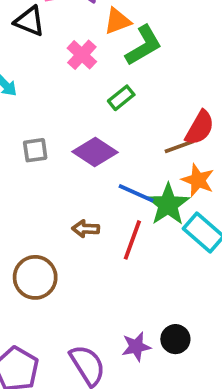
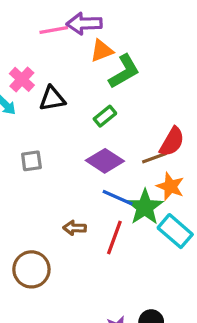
black triangle: (30, 21) -> (52, 99), moved, turned -32
pink cross: (82, 55) -> (22, 79), moved
purple diamond: (95, 152) -> (105, 161), moved

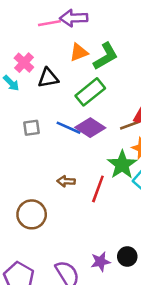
orange triangle: (102, 51) -> (79, 52), moved
green rectangle: (105, 116) -> (90, 92), size x1.6
blue line: (118, 198) -> (69, 128), moved

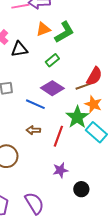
green rectangle: (90, 92) -> (52, 60), size x0.6
blue line: (69, 128) -> (35, 104), moved
purple star: (100, 262) -> (60, 170), moved

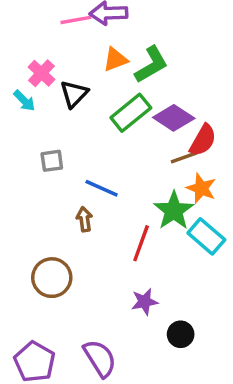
black triangle: (19, 49) -> (74, 94), turned -36
green rectangle: (52, 60) -> (131, 113), size x1.6
purple diamond: (52, 88) -> (174, 118), moved
brown arrow: (33, 130) -> (84, 219), moved, turned 80

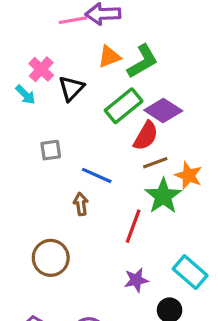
red semicircle: (203, 140) -> (146, 136), moved
brown line: (184, 157) -> (155, 163), moved
cyan rectangle: (206, 236) -> (190, 272), moved

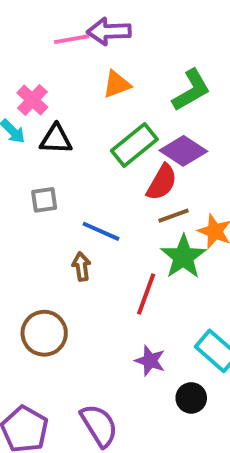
green L-shape: (143, 61) -> (191, 90), moved
black triangle: (71, 88) -> (56, 139), moved, turned 48
purple star: (136, 280) -> (150, 361), turned 30

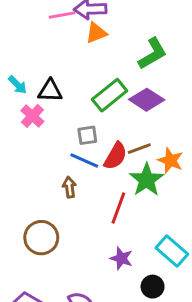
orange triangle: (117, 84) -> (96, 33), moved
pink cross: (32, 100) -> (32, 116), moved
red semicircle: (162, 182) -> (115, 156), moved
gray square: (44, 200) -> (87, 135), moved

